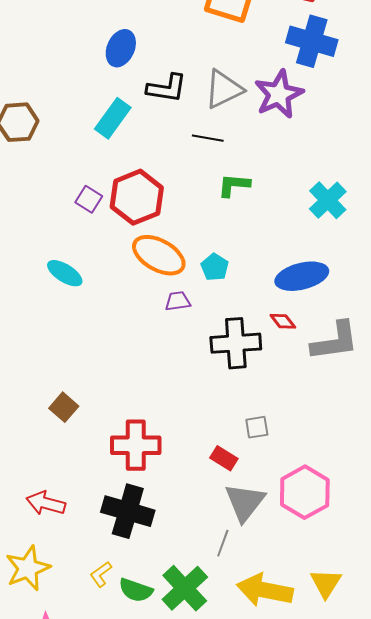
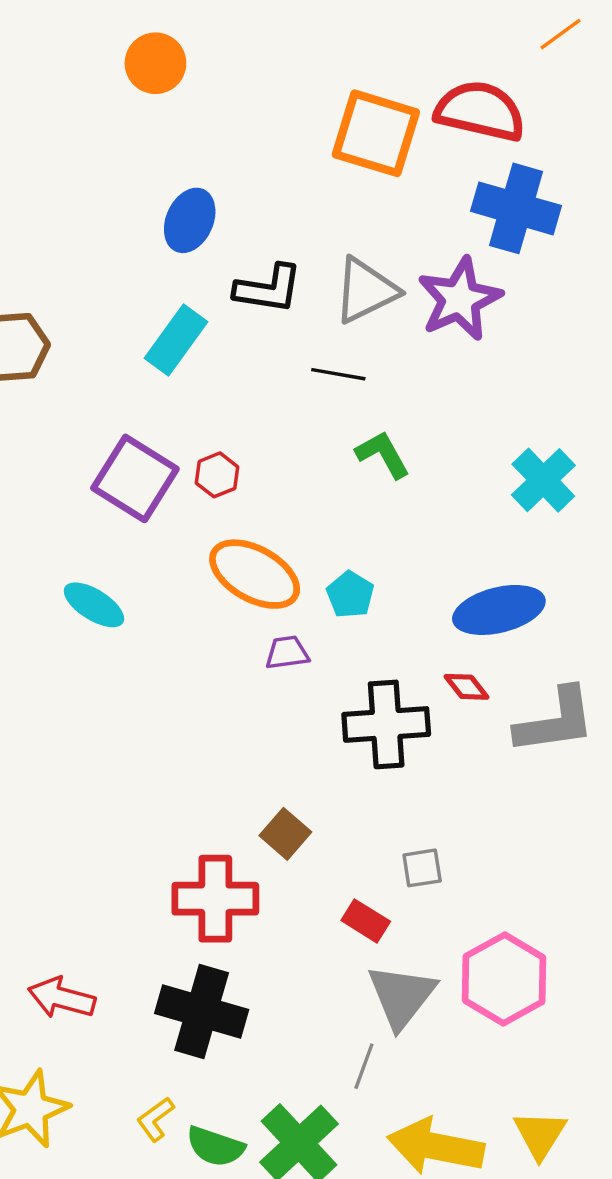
green L-shape: (234, 185) -> (383, 454), turned 56
red hexagon: (137, 197) -> (217, 475), size x0.5
purple square: (89, 199) -> (135, 478), size x1.8
brown square: (64, 407) -> (285, 834), moved

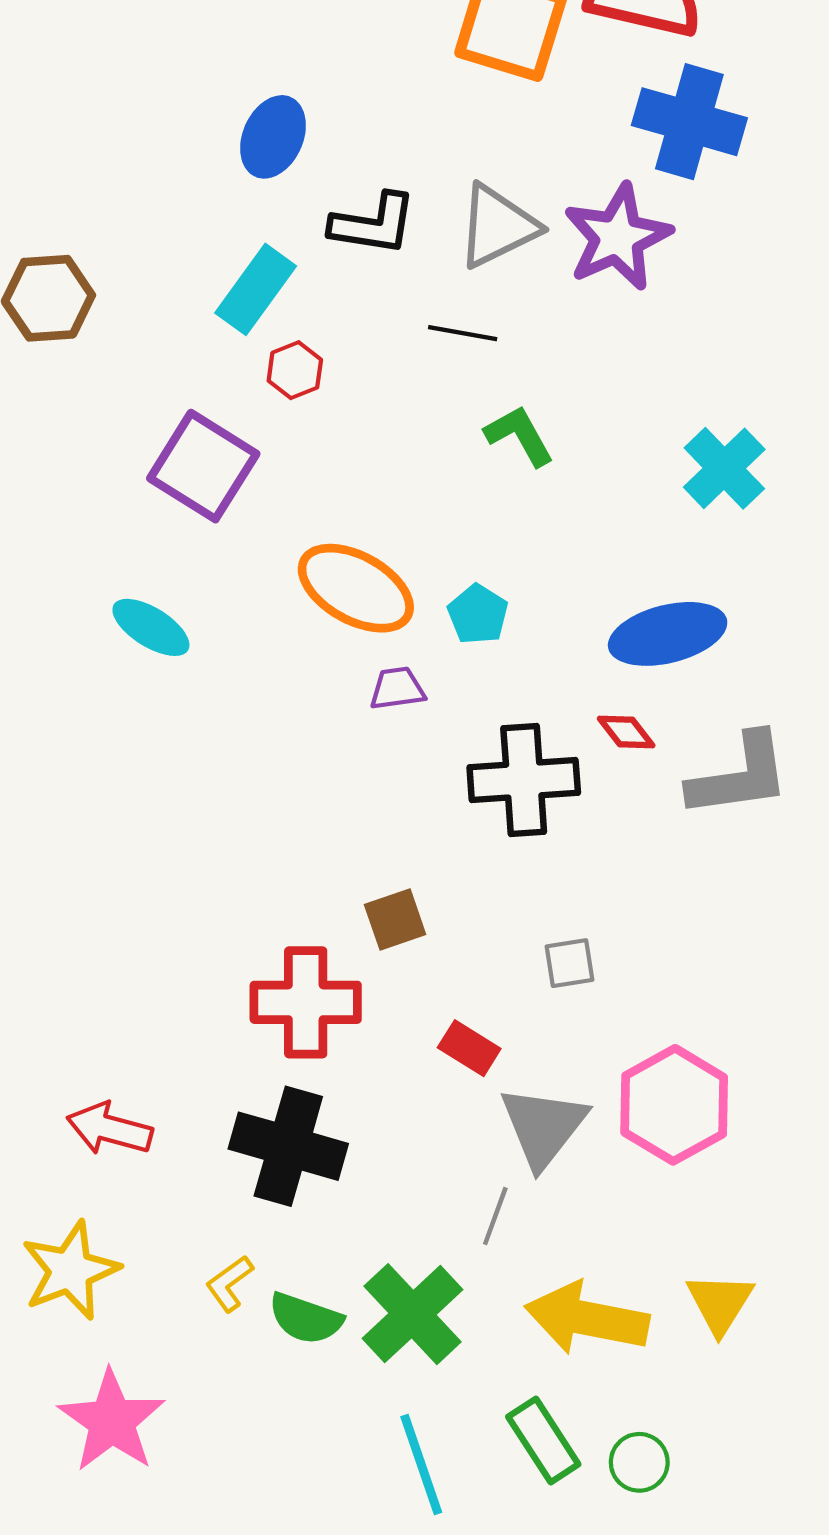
red hexagon: (217, 475) -> (295, 370), moved
brown square: (285, 834) -> (395, 920), turned 30
red rectangle: (366, 921) -> (469, 1048), moved

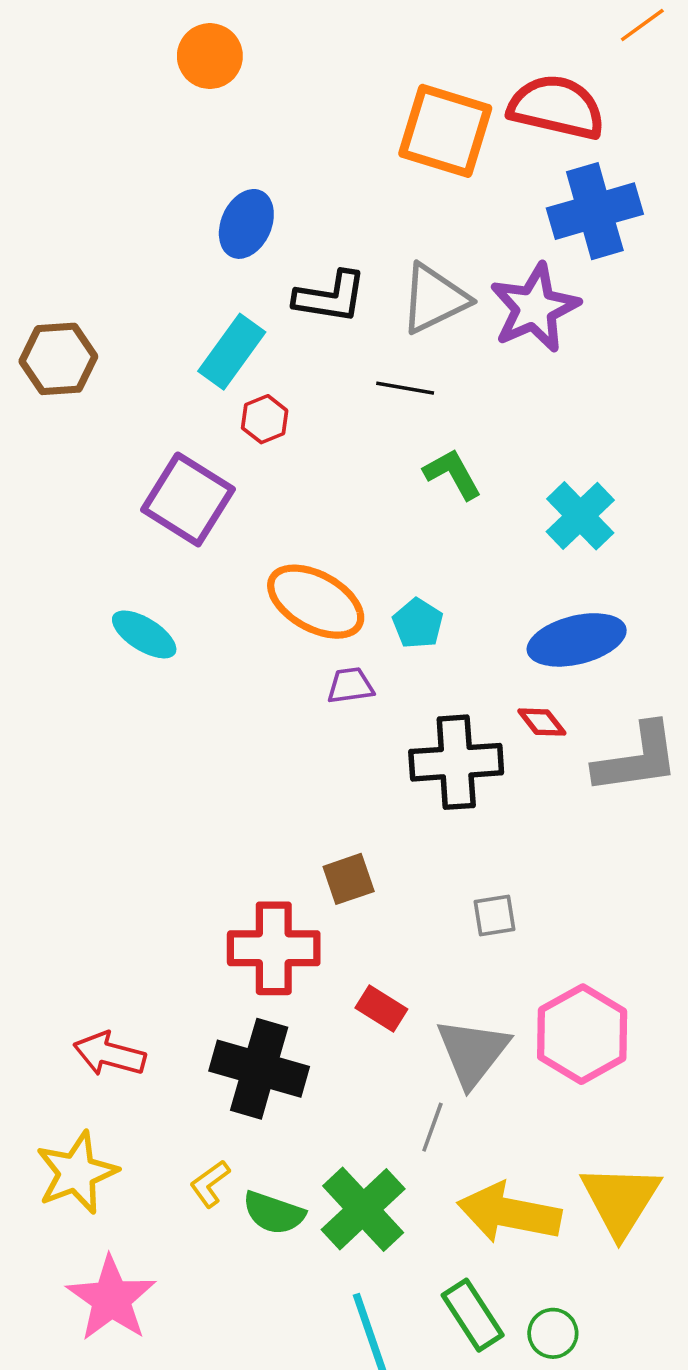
blue cross: (689, 122) -> (595, 211), turned -32
cyan cross: (724, 468) -> (580, 516), moved
red rectangle: (469, 1048) -> (381, 1009), moved
yellow triangle: (720, 1303) -> (620, 1200), size x1.4

